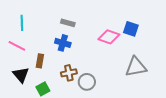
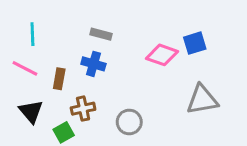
blue square: (131, 29) -> (195, 43), turned -35
brown rectangle: (40, 61) -> (59, 79), moved
brown cross: (69, 73) -> (83, 109), moved

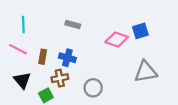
blue cross: (93, 64) -> (67, 58), moved

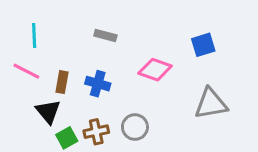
pink diamond: (117, 39) -> (155, 70), moved
brown cross: (60, 78) -> (96, 132), moved
black triangle: (22, 80) -> (48, 112), moved

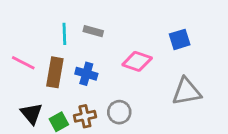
cyan line: (34, 35) -> (64, 34), moved
brown rectangle: (62, 82) -> (55, 72), size x1.5
black triangle: (48, 112) -> (31, 114), moved

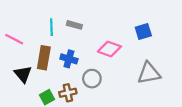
pink line: (23, 63) -> (14, 39), moved
gray circle: (119, 112) -> (92, 79), moved
black triangle: (31, 114) -> (23, 74), moved

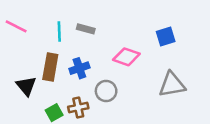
pink line: (14, 39) -> (16, 26), moved
blue cross: (69, 59) -> (79, 68), turned -35

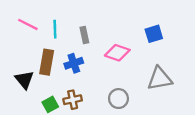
pink line: (16, 26) -> (28, 24), moved
gray rectangle: (86, 29) -> (84, 35), moved, turned 63
gray circle: (106, 91) -> (118, 99), moved

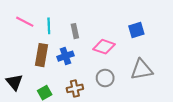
black triangle: (24, 80) -> (14, 82), moved
gray circle: (118, 99) -> (105, 78), moved
brown cross: (73, 100) -> (75, 88), moved

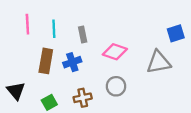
pink line: (25, 22) -> (27, 24), turned 60
blue square: (136, 30) -> (176, 33), moved
gray triangle: (142, 70) -> (159, 62), moved

